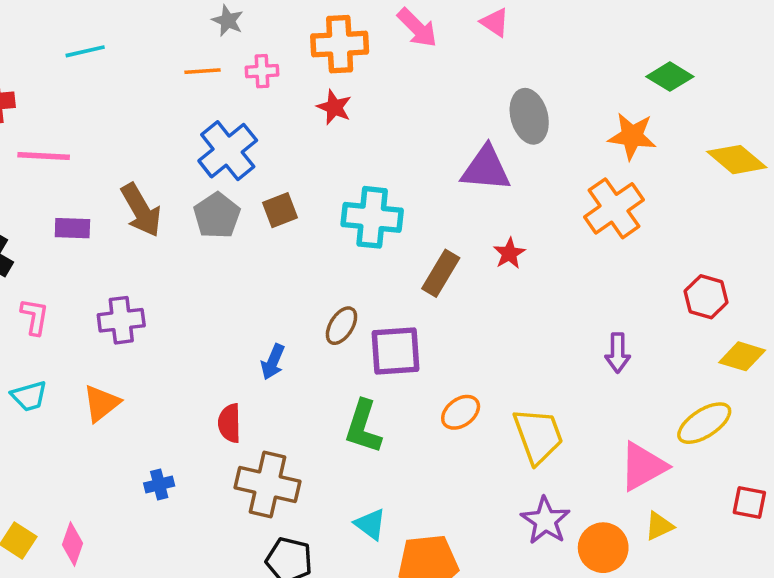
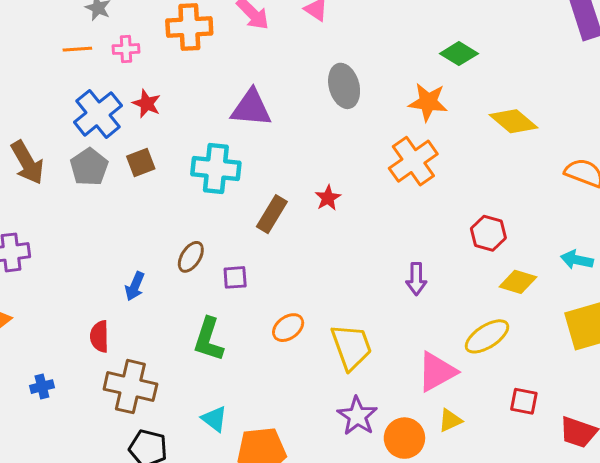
red star: (334, 107) -> (147, 104), moved
purple triangle: (486, 169) -> (251, 108), moved
purple square: (396, 351) -> (235, 277), size x0.6

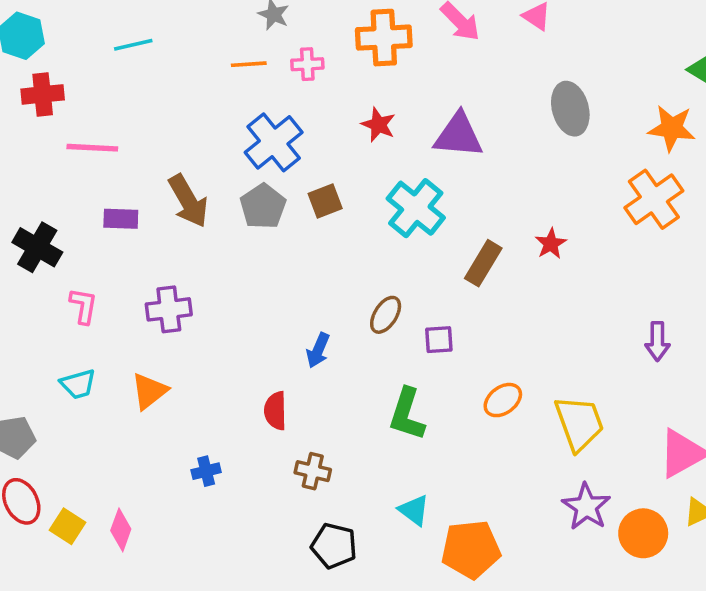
red star: (147, 104) -> (378, 125), moved
cyan cross: (216, 168) -> (416, 208), turned 33
brown cross: (130, 387) -> (313, 471), size x0.6

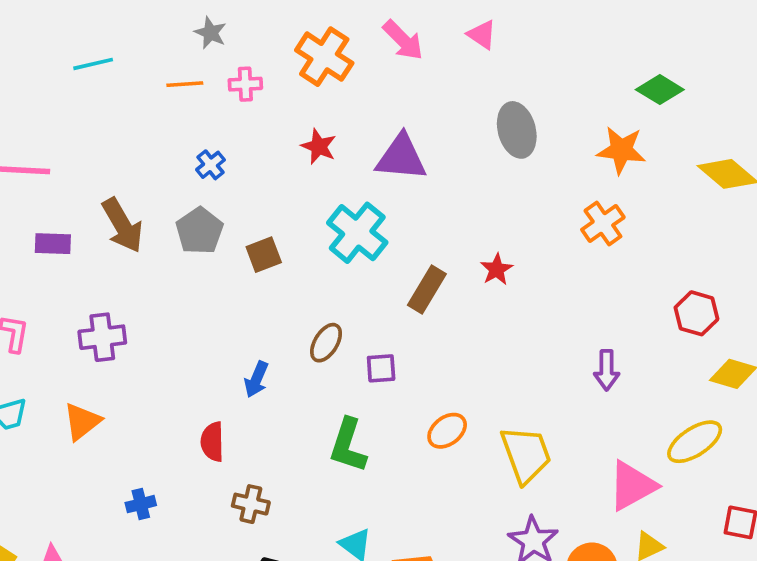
orange cross: (384, 38) -> (324, 57), turned 36
cyan line: (133, 45) -> (93, 64), moved
blue cross: (274, 142) -> (211, 165), size x0.5
orange cross: (654, 199) -> (603, 223), size x0.7
brown square: (325, 201) -> (264, 255), moved

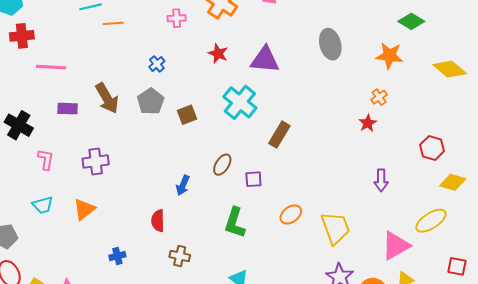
orange line: (185, 84) -> (113, 23), moved
orange cross: (603, 223) -> (379, 97), size x0.7
red star: (497, 269) -> (368, 123), moved

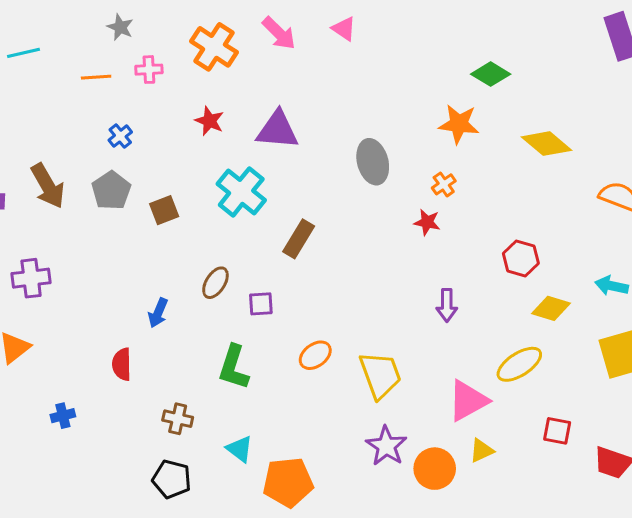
orange line: (113, 23) -> (96, 77), moved
gray ellipse: (330, 44) -> (373, 162), moved
red star: (368, 123) -> (427, 222), turned -30
brown cross: (180, 256) -> (178, 419), moved

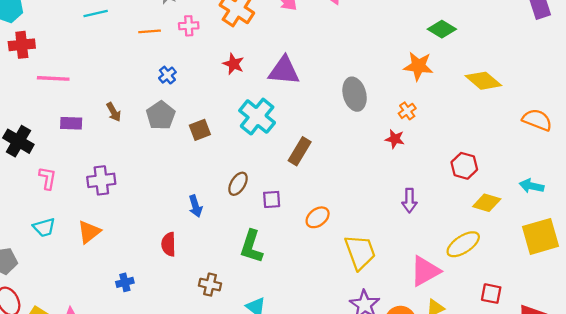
brown arrow: (48, 186) -> (114, 112), size x0.6
blue arrow: (158, 313) -> (195, 206), turned -40
orange ellipse: (315, 355) -> (318, 217), moved

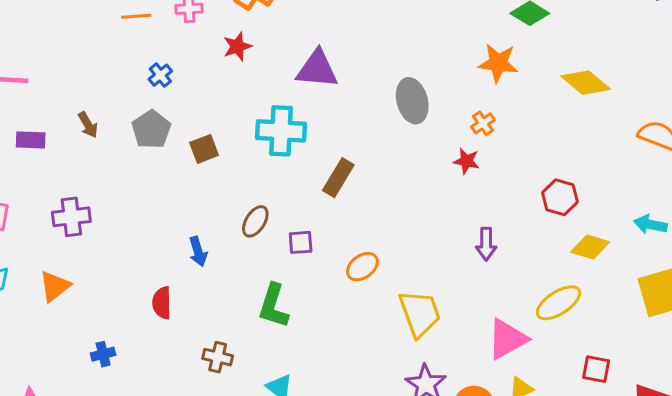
red star: (234, 64) -> (237, 46), moved, turned 30
cyan cross: (257, 117) -> (281, 131), turned -36

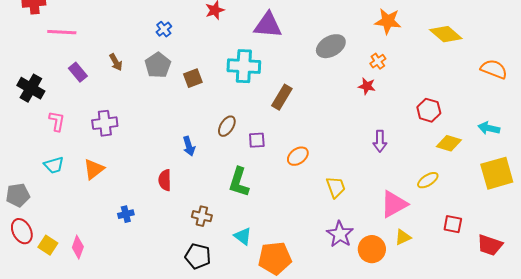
gray ellipse: (412, 101) -> (331, 46), turned 76
purple rectangle: (31, 140) -> (78, 72), turned 48
yellow ellipse: (558, 303) -> (428, 180), size x0.7
yellow trapezoid: (420, 313) -> (336, 187), size x0.7

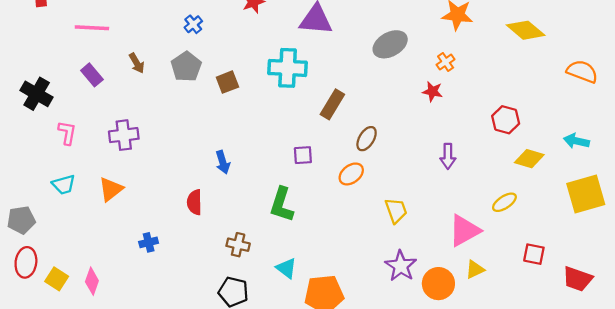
pink line: (62, 32) -> (92, 28), moved
brown ellipse: (227, 126) -> (367, 139), moved
red ellipse: (22, 231) -> (26, 262), turned 35

